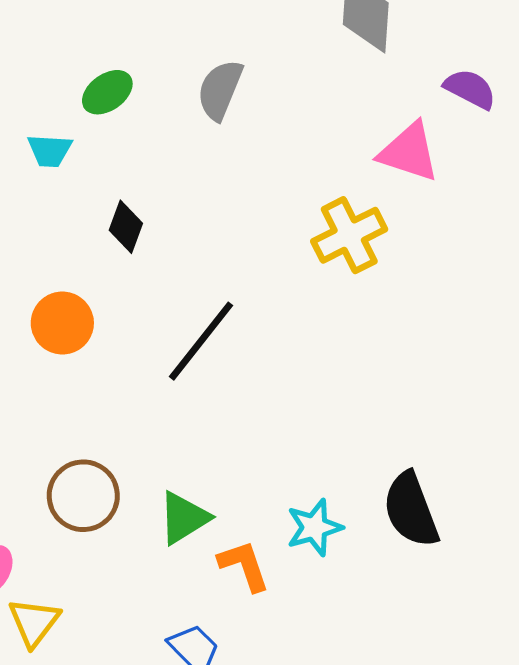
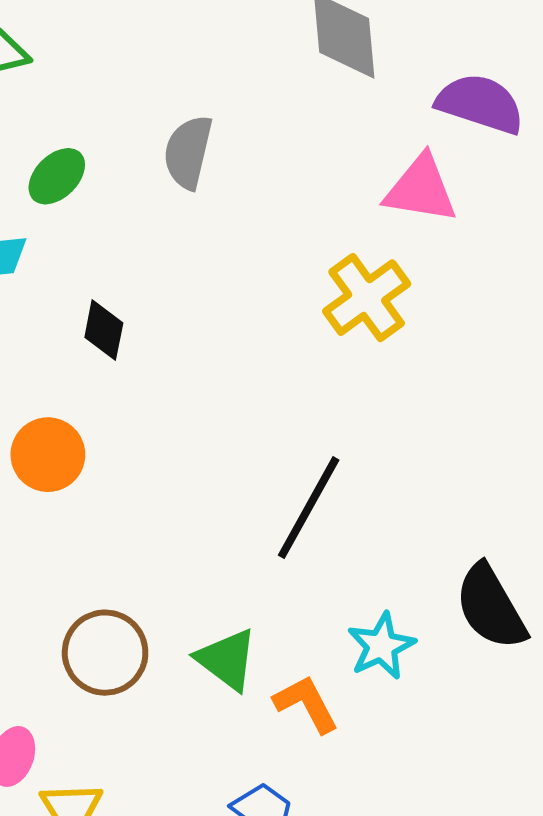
purple semicircle: (470, 89) -> (480, 104), size x1.4
black line: (201, 341) -> (309, 508), moved
green triangle: (184, 518) -> (227, 659), turned -42

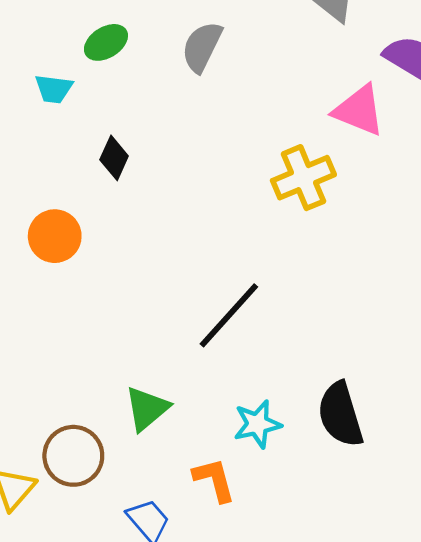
brown circle: (105, 653) -> (73, 456), moved
green triangle: (227, 659) -> (147, 409), turned 30
orange L-shape: (306, 704) -> (214, 480), moved

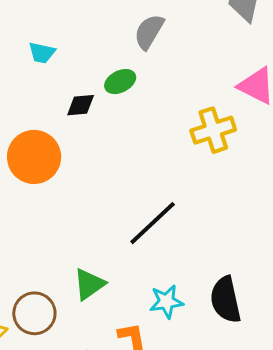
green ellipse: (106, 42) -> (120, 82), moved
black diamond: (114, 158) -> (81, 105), turned 56
orange circle: (55, 236) -> (34, 157), size x1.4

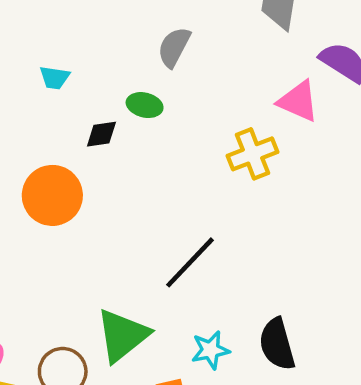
green ellipse: (120, 82) -> (145, 105), turned 44
green triangle: (89, 284) -> (122, 335), size x1.5

